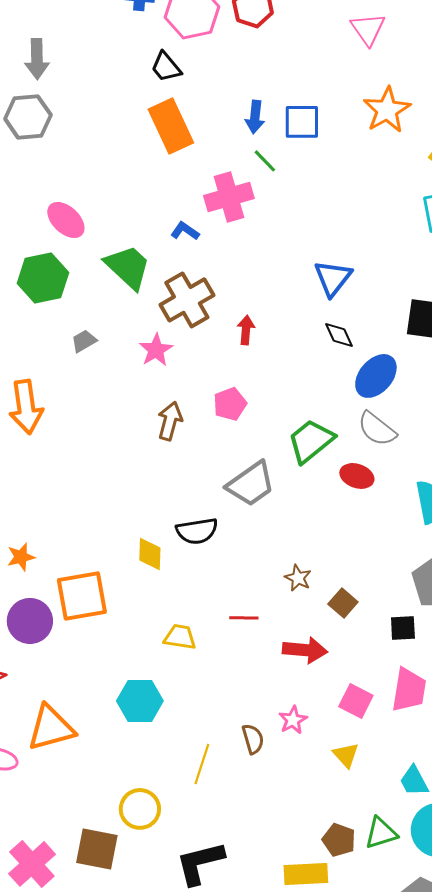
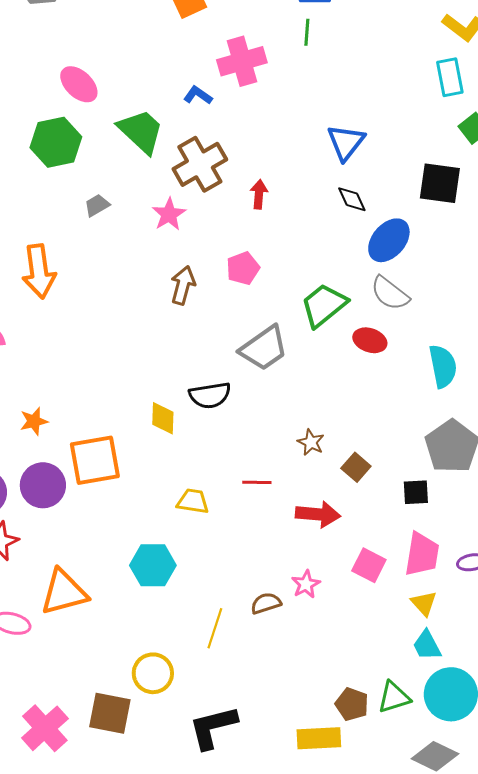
green line: (265, 161) -> (307, 32), moved, turned 48
brown semicircle: (253, 739) -> (266, 603), turned -92
yellow triangle: (346, 755) -> (424, 603), moved

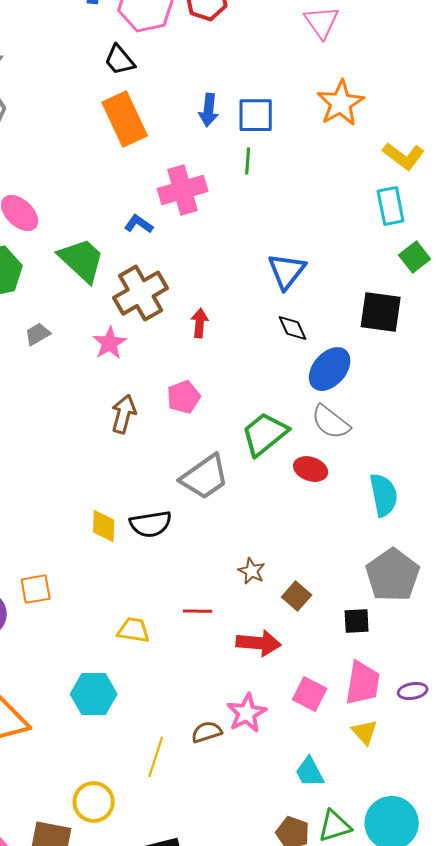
yellow diamond: (163, 418) -> (104, 526), moved
orange square: (95, 460) -> (36, 589), size x0.6
pink star: (306, 584) -> (247, 713), size x1.4
cyan trapezoid: (427, 645) -> (310, 772), moved

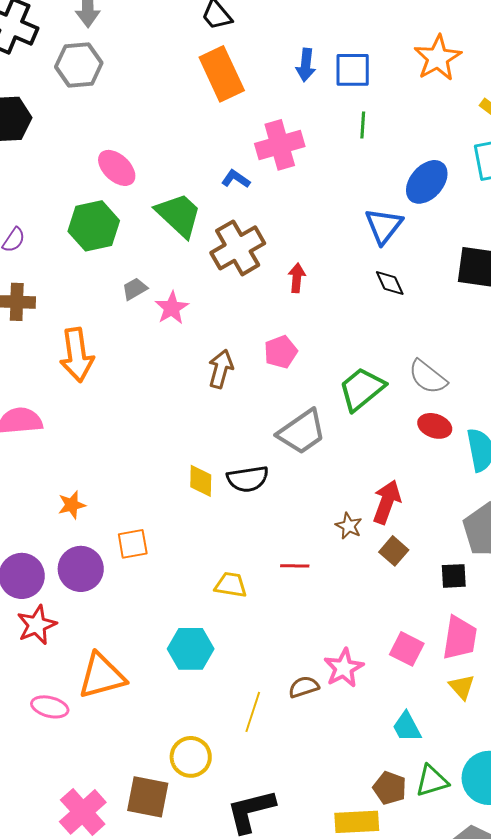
green line: (248, 161) -> (363, 125), moved
pink star: (110, 343) -> (172, 308), moved
blue ellipse: (330, 369) -> (427, 182), moved
red ellipse: (311, 469) -> (435, 426), moved
red arrow: (259, 643) -> (387, 502), moved, turned -75

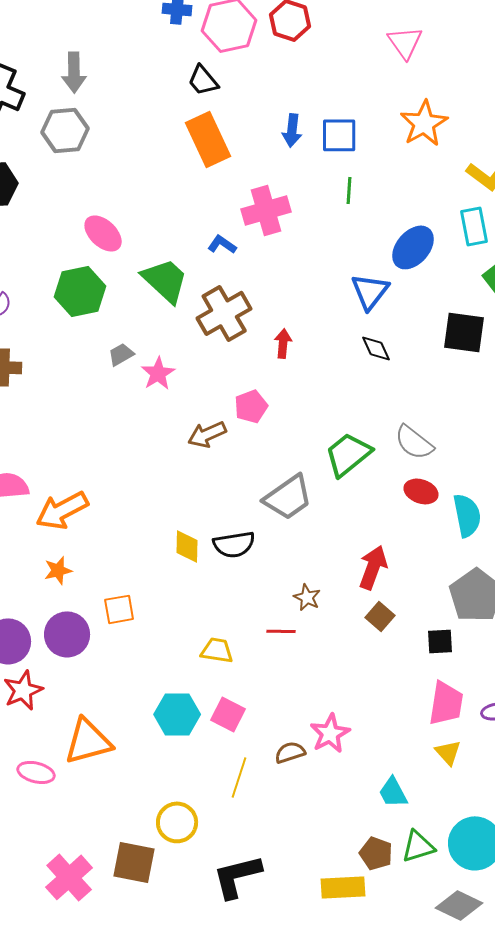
pink pentagon: (281, 352) -> (251, 406), moved
orange arrow: (77, 355) -> (62, 510), moved, turned 70
brown arrow: (221, 369) -> (207, 434), turned -129
brown star: (349, 526) -> (307, 597), moved
pink square: (407, 649) -> (228, 714), moved

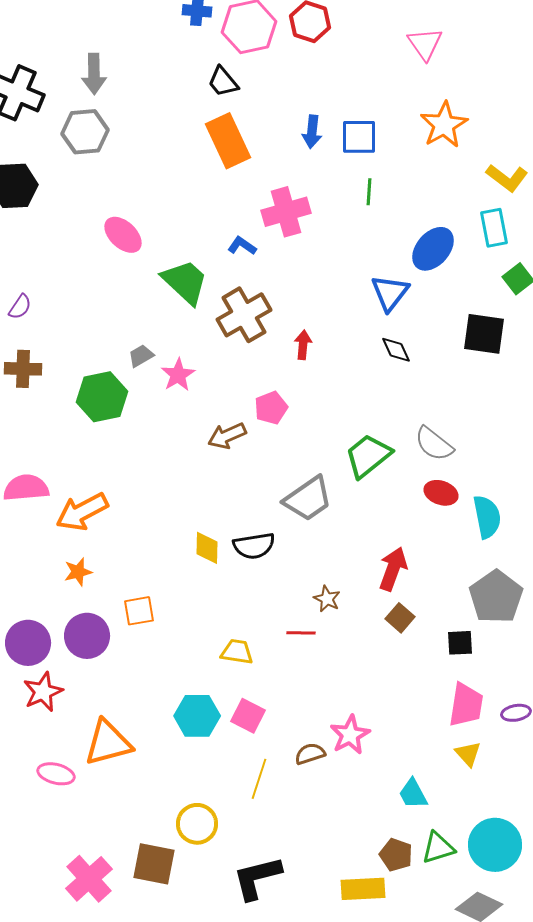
green hexagon: (80, 291) -> (102, 397), moved

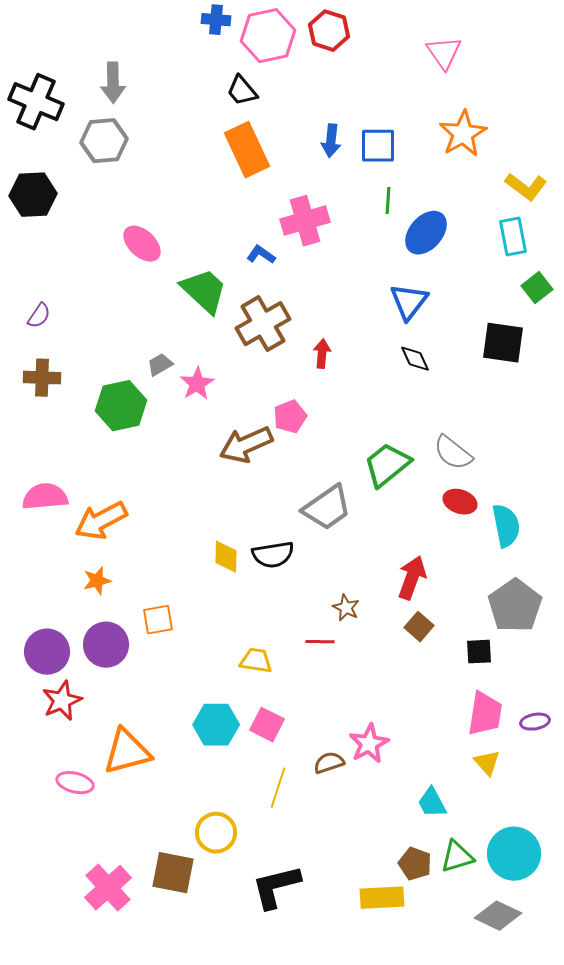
blue ellipse: (433, 249) -> (426, 233), moved
brown arrow: (227, 436) -> (246, 445), size x1.4

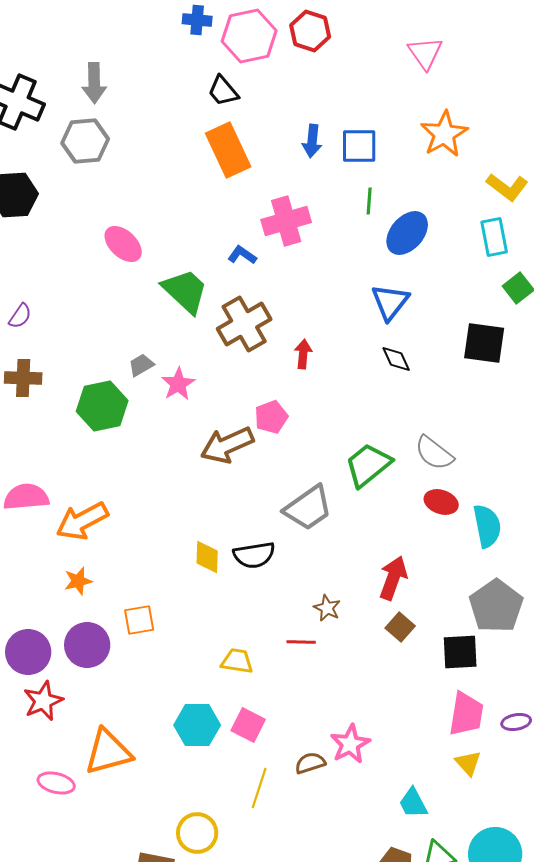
black square: (479, 652) -> (460, 652), size x1.4

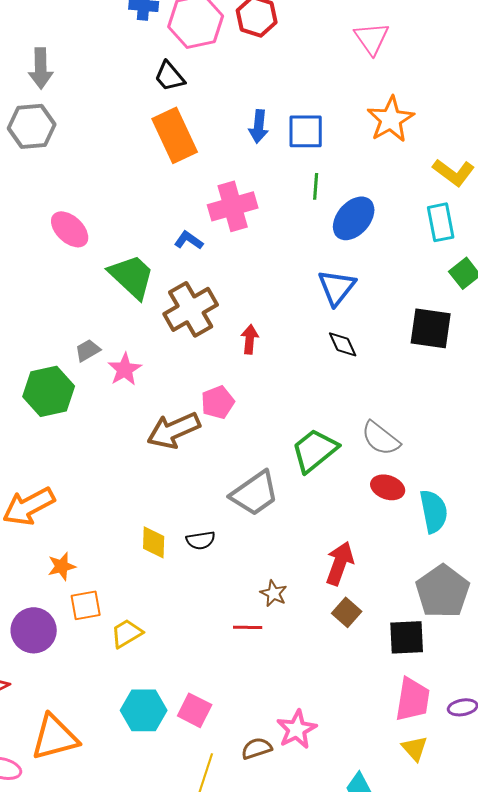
black semicircle: (254, 555) -> (201, 540), size x0.7
orange star: (78, 581) -> (62, 566), moved
yellow trapezoid: (237, 661) -> (127, 633), moved, turned -40

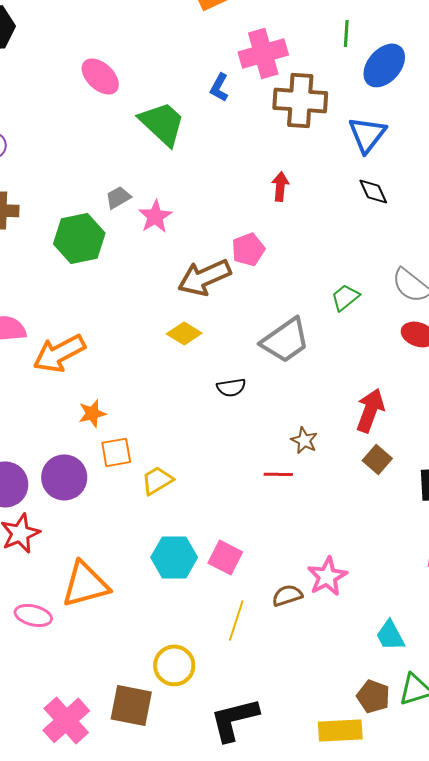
blue L-shape: (189, 240) -> (219, 87), turned -96
brown cross: (191, 309) -> (300, 100), moved, turned 34
green trapezoid: (315, 450) -> (345, 297), size x0.6
yellow diamond: (154, 542) -> (184, 333), moved, turned -60

